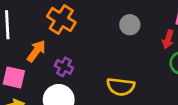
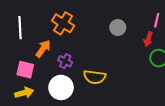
yellow semicircle: (121, 87) -> (95, 77), moved

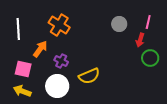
gray circle: (118, 28) -> (119, 24), moved
yellow semicircle: (95, 77) -> (89, 76), turned -30
yellow arrow: (24, 93) -> (22, 91), turned -144

